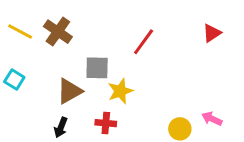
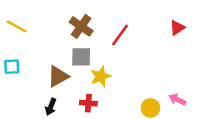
brown cross: (58, 32) -> (81, 26), moved
cyan square: (14, 79) -> (12, 67), turned -35

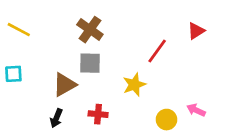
red line: (120, 35) -> (157, 51), moved
yellow star: (101, 76) -> (134, 85), moved

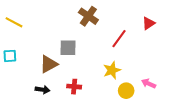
brown cross: (90, 30) -> (88, 16), moved
yellow star: (134, 85) -> (112, 70), moved
black arrow: (56, 118) -> (42, 90), turned -104

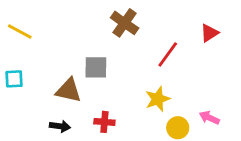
brown triangle: (49, 64) -> (69, 90), turned 42

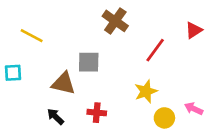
yellow line: (20, 32) -> (32, 36), moved
black arrow: (60, 126) -> (55, 117), turned -144

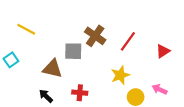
brown cross: (115, 21) -> (95, 36), moved
red triangle: (194, 30) -> (163, 51), moved
cyan square: (13, 73) -> (11, 60), turned -32

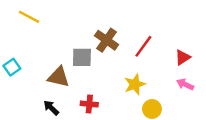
yellow line: (26, 29) -> (29, 17), moved
pink arrow: (160, 89) -> (185, 84), moved

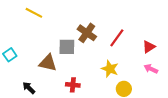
yellow line: (29, 17) -> (34, 13), moved
yellow star: (135, 84) -> (110, 69), turned -30
black arrow: (51, 108) -> (29, 88), moved

